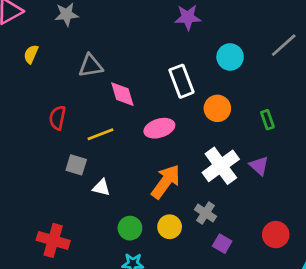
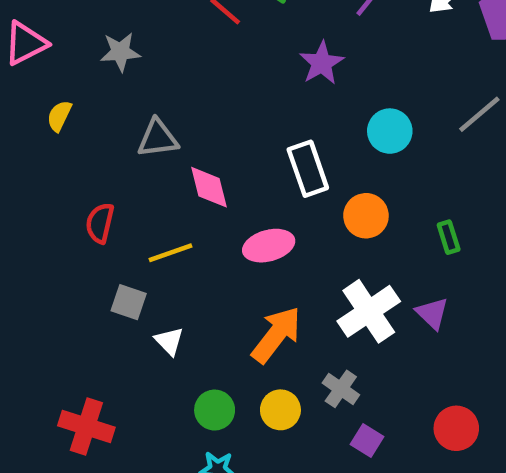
purple star: (188, 17) -> (322, 63), turned -30
white triangle: (101, 188) -> (169, 341), turned 30

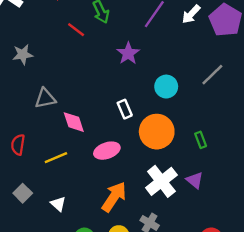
white rectangle: (308, 169) -> (125, 109), size x0.7
orange circle: (366, 216) -> (157, 132), size x1.5
gray square: (129, 302) -> (23, 193), moved, turned 30

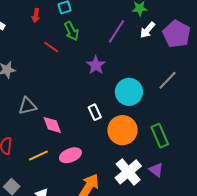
cyan circle: (166, 87) -> (129, 92), size x1.4
green rectangle: (201, 140) -> (160, 136), size x1.6
pink ellipse: (107, 151) -> (70, 155), moved

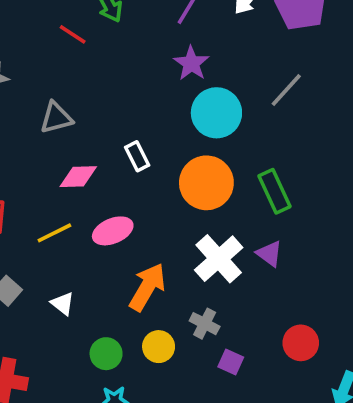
purple star: (96, 65) -> (191, 63), moved
gray triangle: (27, 106) -> (56, 118), moved
white rectangle: (95, 112) -> (137, 156), moved
pink diamond: (52, 125) -> (78, 177), turned -70

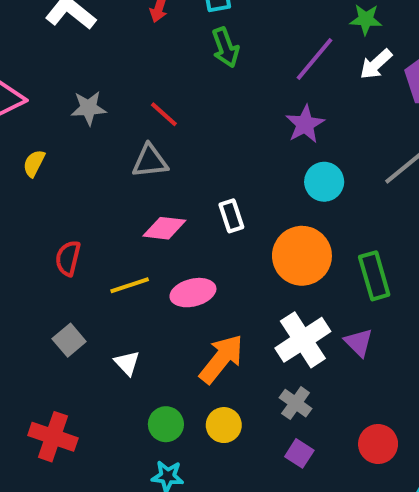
red line: (73, 34) -> (164, 114), moved
cyan circle: (216, 113) -> (324, 182), size x0.7
gray cross: (205, 324) -> (296, 403), moved

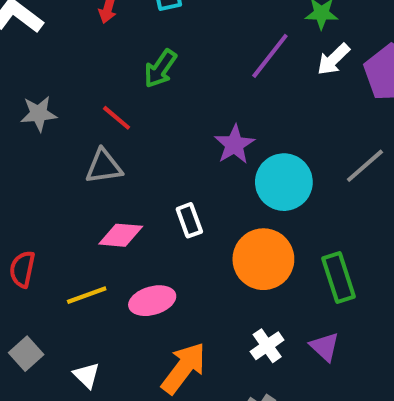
green arrow: (226, 48) -> (160, 69), moved, turned 57
purple star: (305, 124) -> (234, 145), moved
cyan circle: (324, 182) -> (284, 182), size x1.4
white cross: (303, 340) -> (267, 346), size x0.6

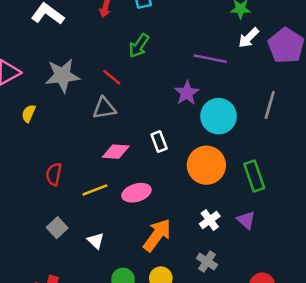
purple line: (270, 56) -> (210, 59), moved, turned 64
gray star: (39, 114) -> (62, 76), size x1.5
gray line: (365, 166) -> (270, 105), turned -32

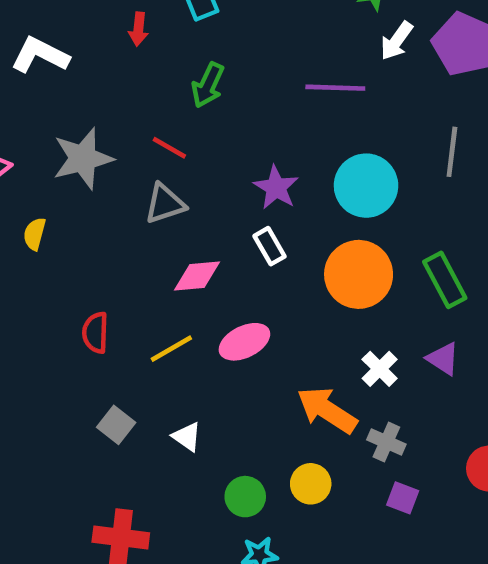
purple star: (187, 93) -> (276, 188), moved
orange arrow: (157, 235) -> (327, 410), moved, turned -84

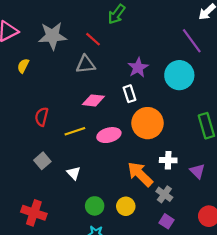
purple line: (335, 88) -> (192, 41), moved, turned 40
orange circle: (359, 274) -> (148, 123), moved
purple triangle: (443, 359) -> (197, 171), moved
white cross: (380, 369) -> (168, 160), turned 35

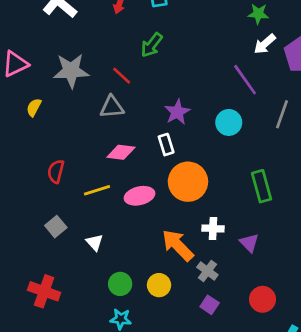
cyan circle: (179, 75) -> (229, 122), size x0.7

